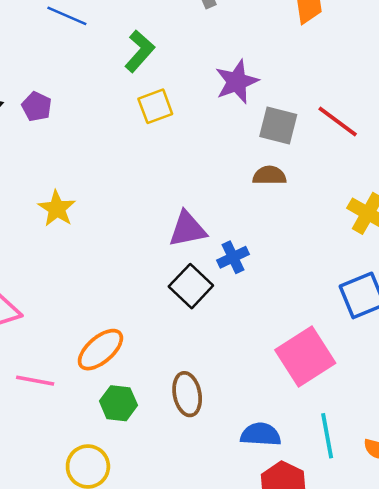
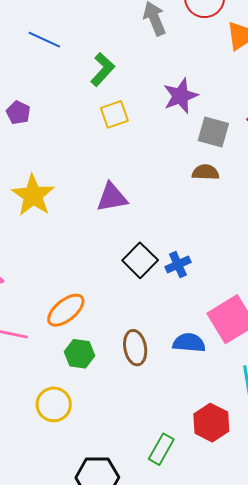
yellow star: (57, 209) -> (33, 195), size x1.4
purple triangle: (187, 229) -> (112, 197), moved
blue cross: (233, 257) -> (178, 265), moved
blue semicircle: (261, 434) -> (189, 343), moved

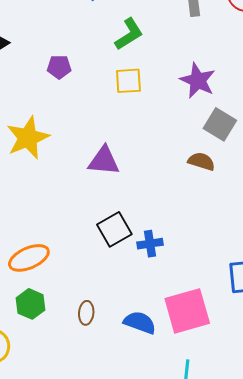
purple star: (181, 96) -> (198, 81), turned 30
purple pentagon: (18, 113) -> (59, 67), moved, turned 30
brown ellipse: (135, 348) -> (86, 313), size x0.7

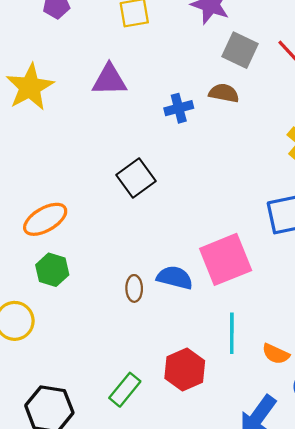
purple triangle: (104, 161) -> (109, 80), moved
blue cross: (150, 244) -> (179, 108), moved
brown ellipse: (86, 313) -> (134, 288), moved

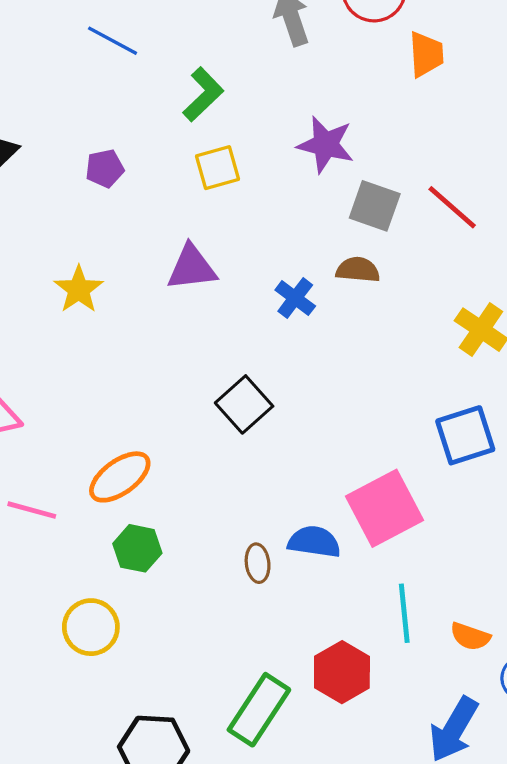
yellow star: (30, 87) -> (79, 289), size x0.7
blue cross: (179, 108) -> (295, 298), turned -32
green rectangle: (125, 390) -> (259, 710), size x1.4

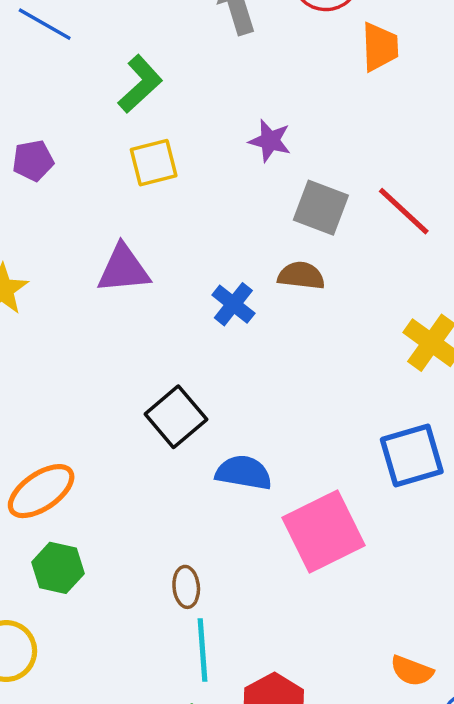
purple star: (326, 145) -> (270, 141), size x0.7
blue semicircle: (314, 542) -> (244, 473), moved
cyan line: (404, 613) -> (203, 650), moved

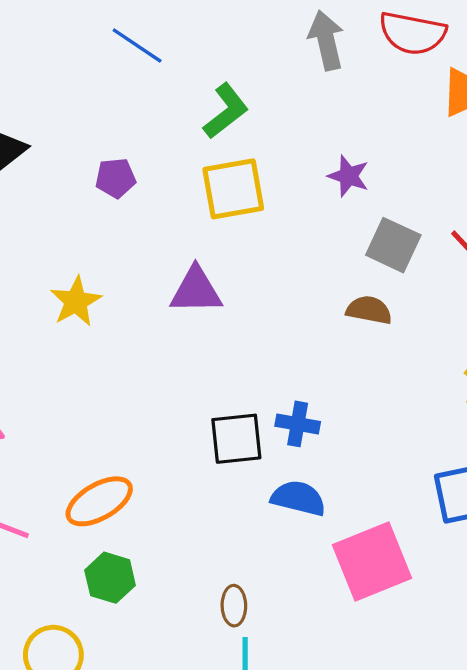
yellow square: (154, 163) -> (233, 189), size x1.4
blue cross: (233, 304) -> (298, 424), moved, turned -33
black square: (176, 417) -> (236, 439), turned 30

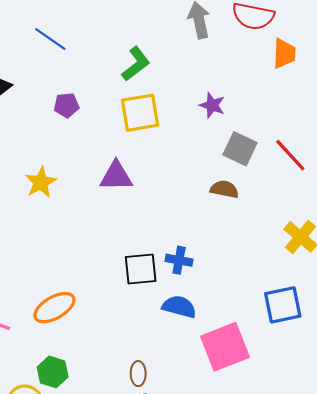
blue line: (137, 45) -> (50, 39), moved
green hexagon: (110, 578) -> (53, 372), moved

